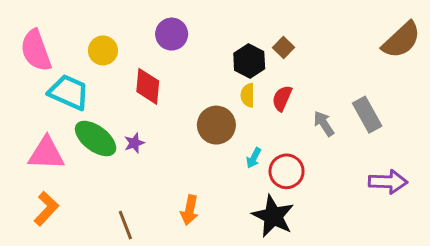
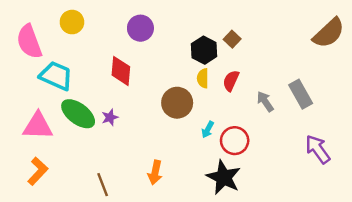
yellow circle: (103, 50) -> (72, 22), moved
purple arrow: (388, 182) -> (318, 149), turned -128

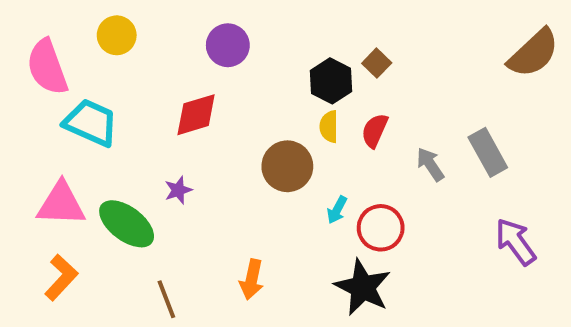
red diamond: (121, 71) -> (196, 115), turned 68
green ellipse: (78, 114) -> (127, 224), moved

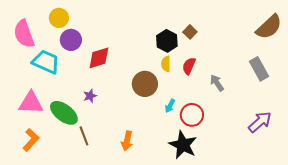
purple circle: (228, 45) -> (71, 40), moved
gray rectangle: (488, 152) -> (259, 69), moved
purple arrow: (516, 242) -> (260, 122), turned 85
brown line: (166, 299) -> (84, 136), moved

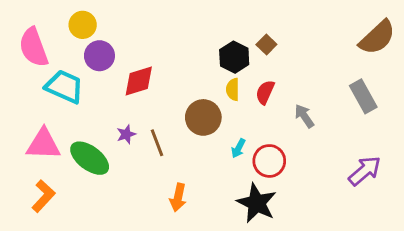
brown line: (84, 136) -> (157, 143), moved

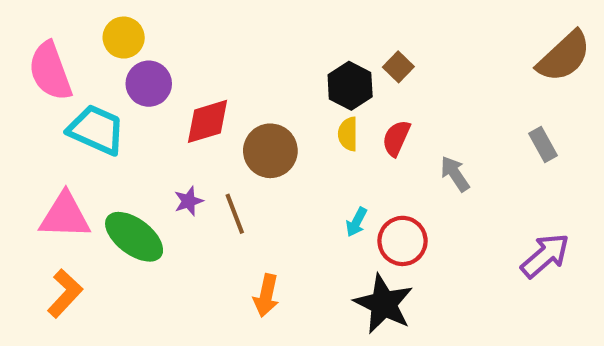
gray rectangle: (363, 96) -> (543, 144), size x0.7
brown circle: (203, 117) -> (270, 151), moved

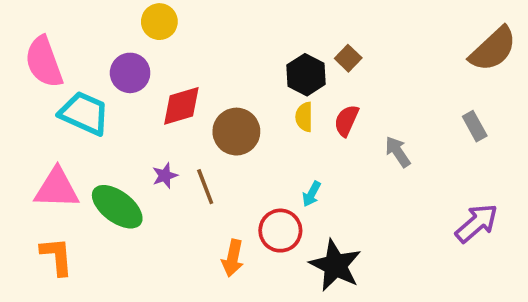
yellow circle: (124, 38) -> (159, 22), moved
red circle: (403, 241) -> (280, 231), moved
orange L-shape: (65, 293) -> (57, 256), turned -48

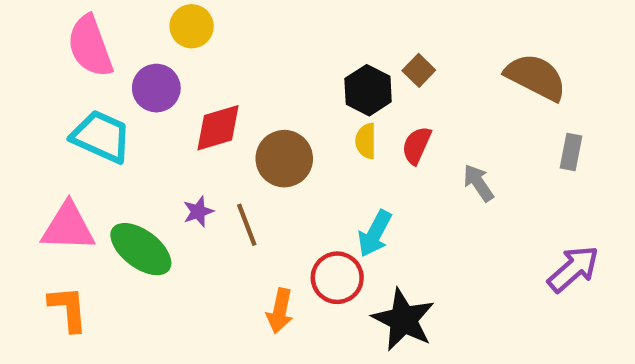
brown semicircle: (493, 49) -> (536, 77), moved, turned -110
pink semicircle: (44, 62) -> (90, 46), moved
gray rectangle: (475, 126) -> (571, 152), turned 40
cyan arrow: (312, 194) -> (375, 234), size x1.5

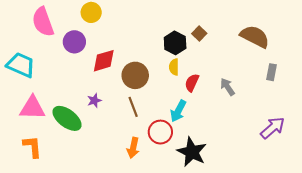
cyan trapezoid: (101, 137) -> (21, 65), moved
red semicircle: (417, 145) -> (192, 83), moved
brown line: (247, 225) -> (133, 107), moved

